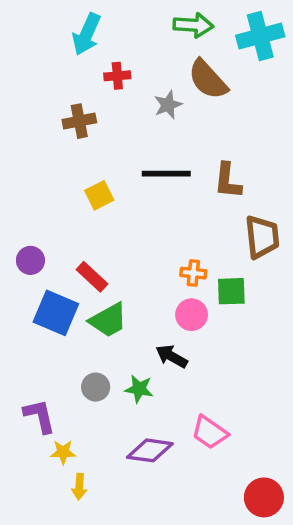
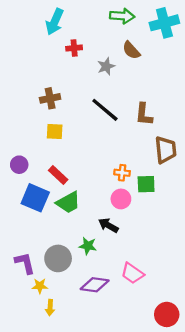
brown semicircle: (208, 79) -> (131, 50), size x0.7
brown cross: (79, 121) -> (50, 98), moved
black line: (166, 174) -> (105, 110), turned 40
yellow square: (99, 195) -> (55, 132), moved, turned 30
gray circle: (96, 387) -> (58, 258), moved, size x1.5

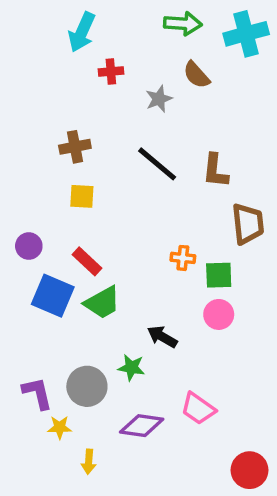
pink circle: (121, 199) -> (219, 314), moved
yellow arrow: (50, 308) -> (89, 462), moved

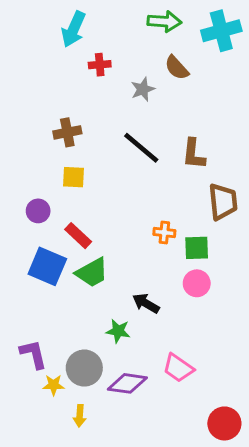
purple circle: (29, 246) -> (38, 211), moved
gray circle: (87, 386) -> (84, 368), moved

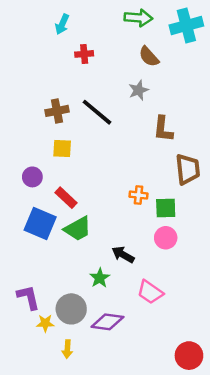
cyan arrow: (73, 29) -> (62, 24), size x0.7
gray star: (143, 89) -> (138, 90), moved
black line: (141, 148) -> (97, 112), moved
green star: (118, 331) -> (100, 278), turned 30
pink trapezoid: (178, 368) -> (150, 292), moved

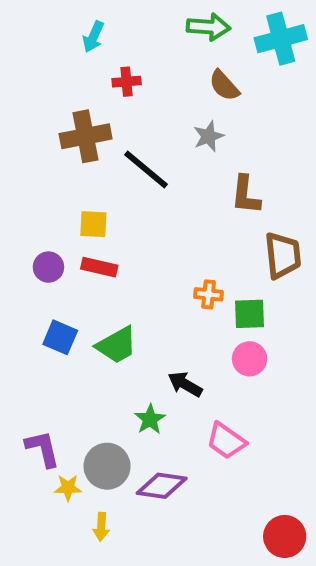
brown cross: (57, 111) -> (86, 136), moved, size x1.4
red rectangle: (66, 198) -> (99, 267), moved, turned -30
blue square: (40, 224) -> (60, 337), size x0.7

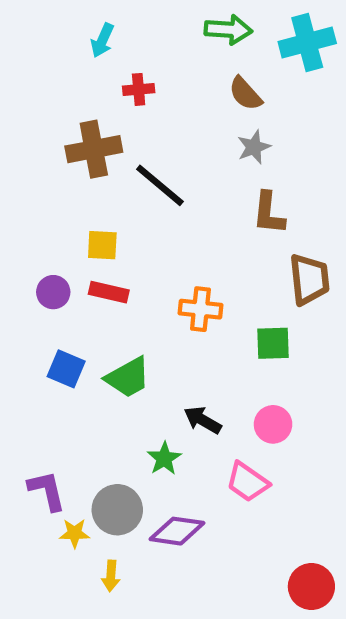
gray star: (209, 136) -> (254, 147), moved
orange cross: (209, 294) -> (200, 309), moved, size x1.4
pink circle: (250, 359) -> (273, 424), moved

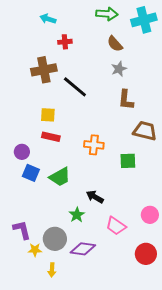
cyan arrow: (102, 40) -> (48, 19), turned 84
brown trapezoid: (309, 279) -> (145, 131), turned -70
purple circle: (53, 292) -> (22, 152), moved
pink circle: (273, 424) -> (150, 215), moved
red circle: (311, 587) -> (146, 254), moved

